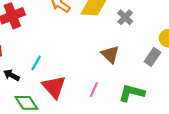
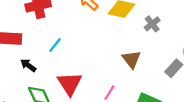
cyan line: (36, 63) -> (55, 45), moved

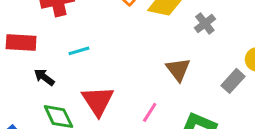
cyan line: (55, 45) -> (79, 51), turned 35

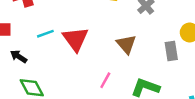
gray rectangle: (233, 81) -> (171, 51), turned -48
red triangle: (98, 101) -> (75, 39), moved

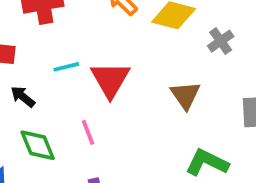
pink line: (105, 80) -> (88, 132), moved, turned -56

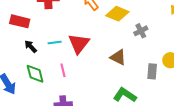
cyan line: (66, 67) -> (55, 42), moved
brown triangle: (185, 95) -> (118, 57), turned -36

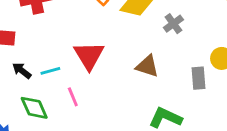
cyan line: (55, 42) -> (50, 71), moved

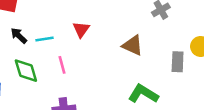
red triangle: (89, 56) -> (81, 29), size x0.6

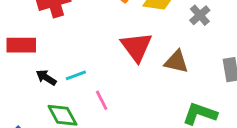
red triangle: (81, 29) -> (136, 47), moved, size x1.6

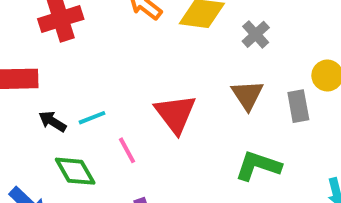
red triangle: (136, 47) -> (175, 114), moved
brown triangle: (176, 62) -> (247, 95), moved, turned 45

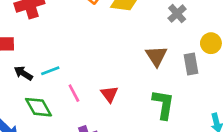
gray cross: (256, 34) -> (177, 14), moved
red triangle: (175, 114) -> (109, 94), moved, size x0.6
green L-shape: (258, 166) -> (163, 104), turned 80

